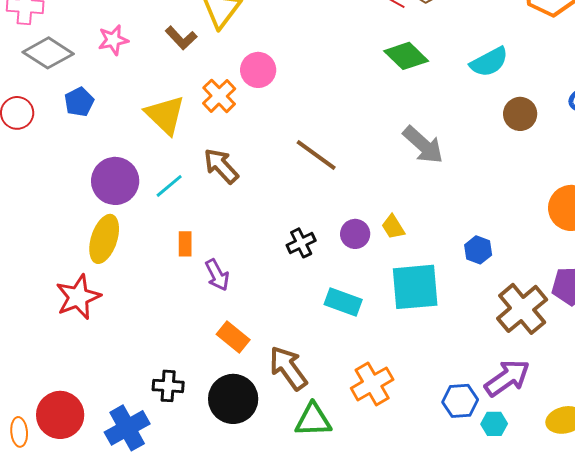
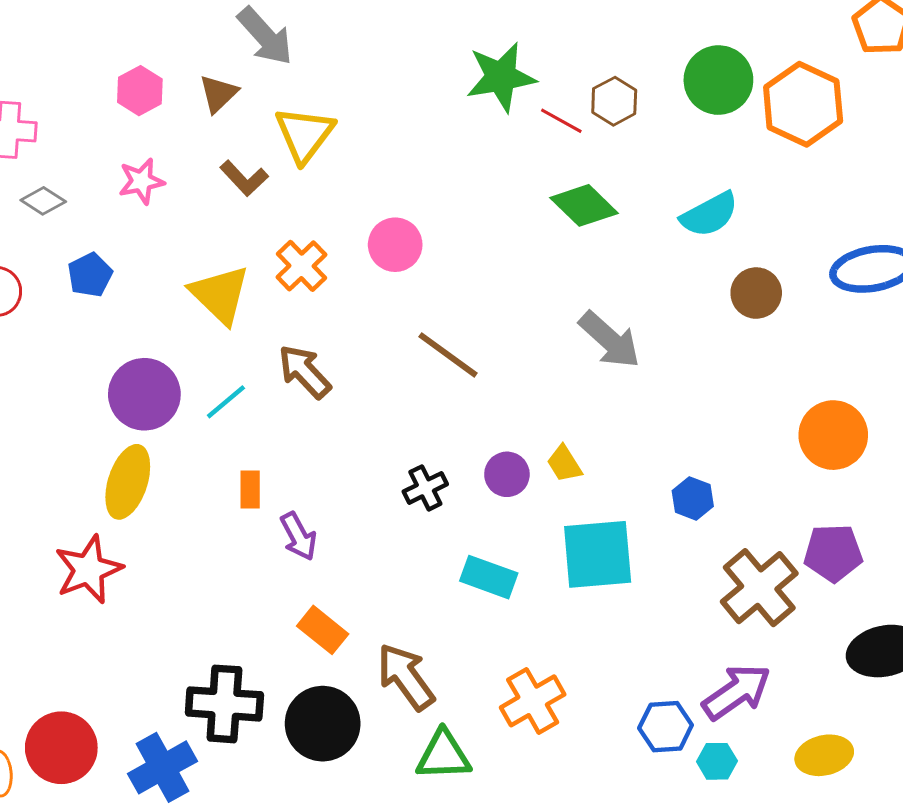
gray diamond: (48, 53) -> (43, 201), size x0.6
pink circle: (258, 70) -> (395, 245), moved
black cross: (168, 386) -> (224, 704), size x1.6

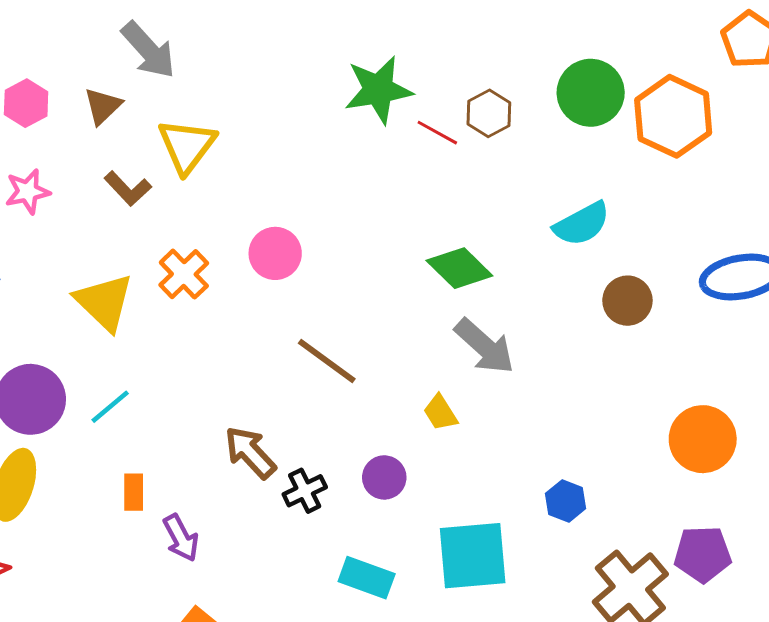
green diamond: (584, 205) -> (459, 268), moved
brown arrow: (305, 372) -> (250, 452), moved
yellow trapezoid: (564, 464) -> (440, 413), moved

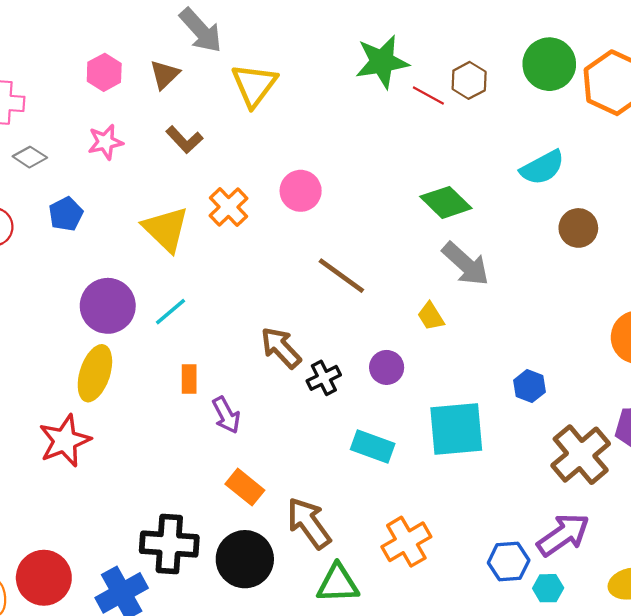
yellow triangle: (187, 146) -> (254, 85), moved

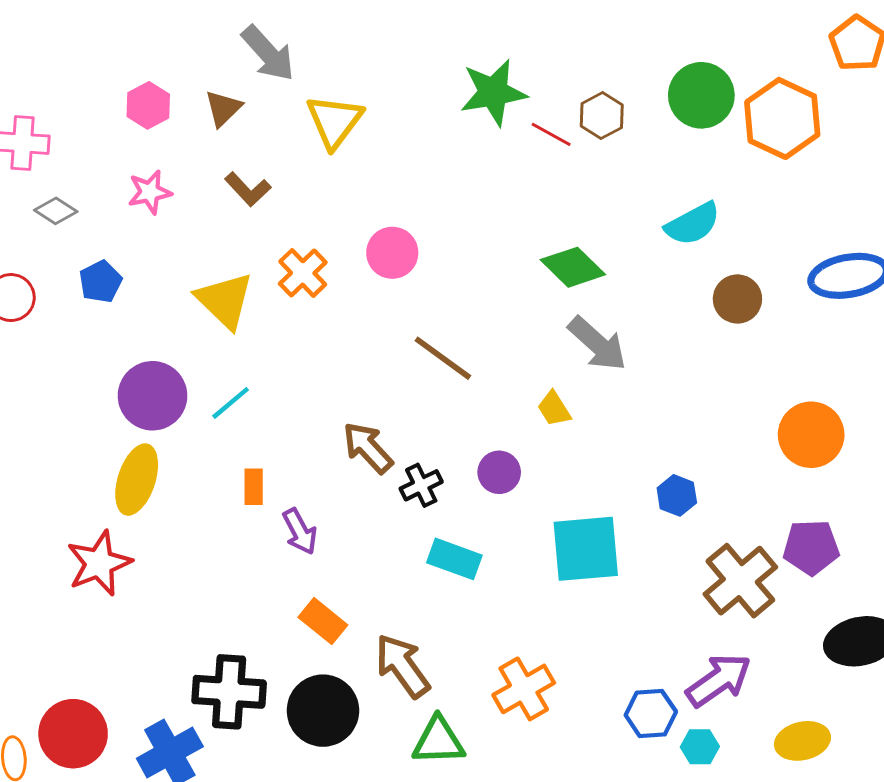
cyan rectangle: (373, 446) -> (454, 559), moved

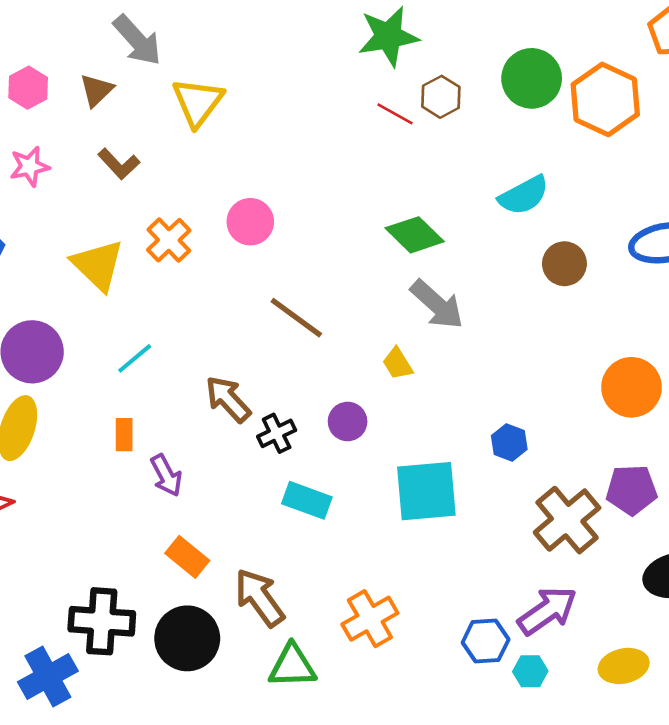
green star: (493, 92) -> (388, 36), moved
cyan line: (231, 403) -> (135, 358), moved

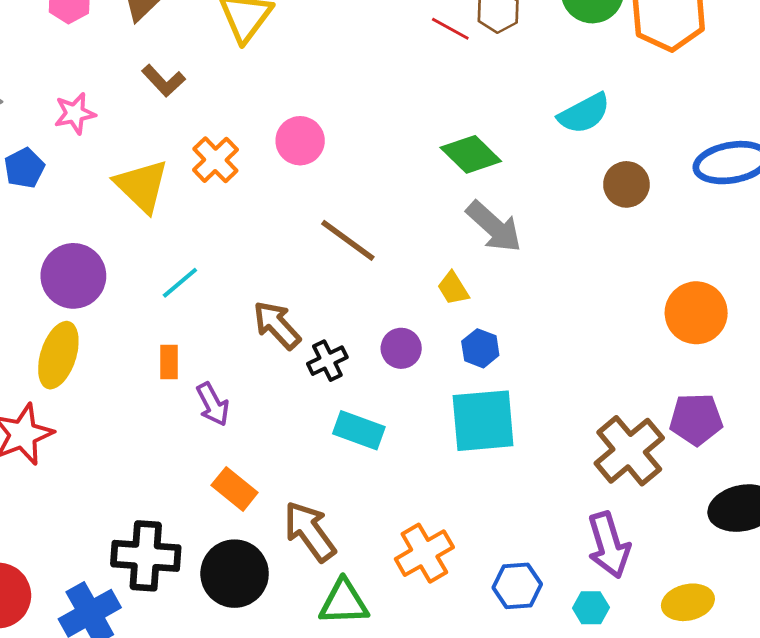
pink star: (29, 166) -> (75, 113), moved
blue hexagon: (509, 443) -> (480, 348), moved
purple arrow: (547, 611) -> (609, 545), turned 108
blue hexagon: (486, 641) -> (517, 586), moved

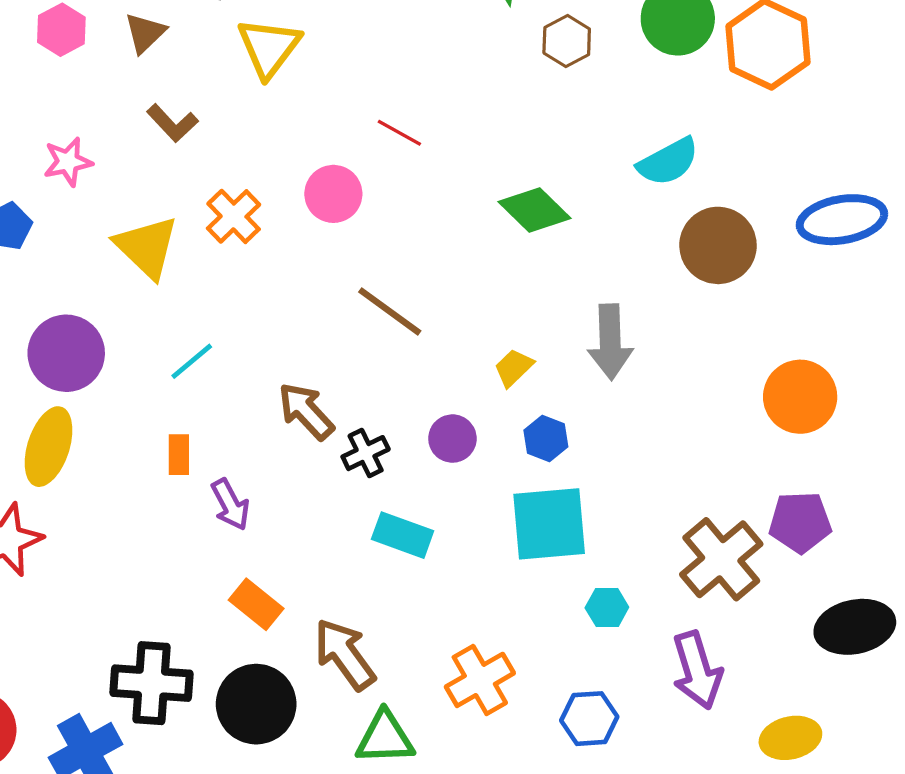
red line: (450, 29) -> (399, 133), moved
brown circle: (626, 184) -> (718, 245), size x1.4
gray arrow: (494, 227) -> (610, 342), moved, turned 46
yellow trapezoid: (453, 288) -> (514, 368), turned 78
cyan hexagon: (591, 608) -> (607, 608), moved

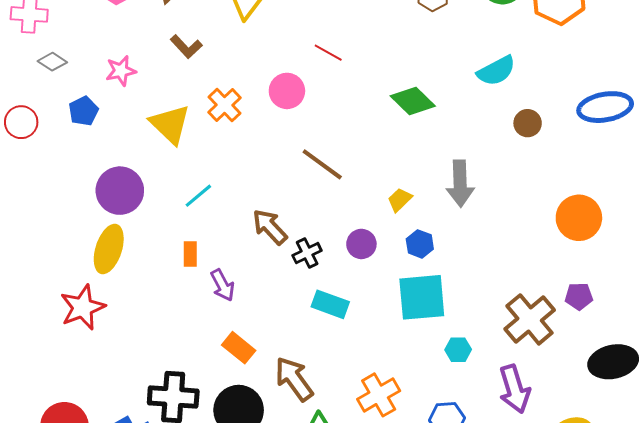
brown circle: (718, 245) -> (528, 123), size x0.6
purple pentagon: (800, 522) -> (579, 296), size x0.7

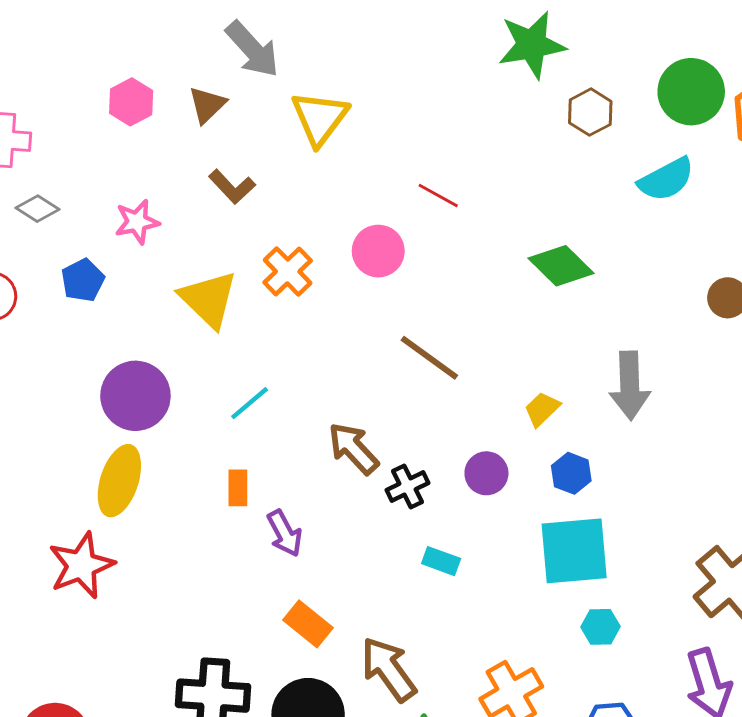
cyan semicircle: (496, 71) -> (666, 179), moved
cyan rectangle: (330, 304) -> (441, 561), size x0.7
cyan hexagon: (458, 350) -> (600, 627), moved

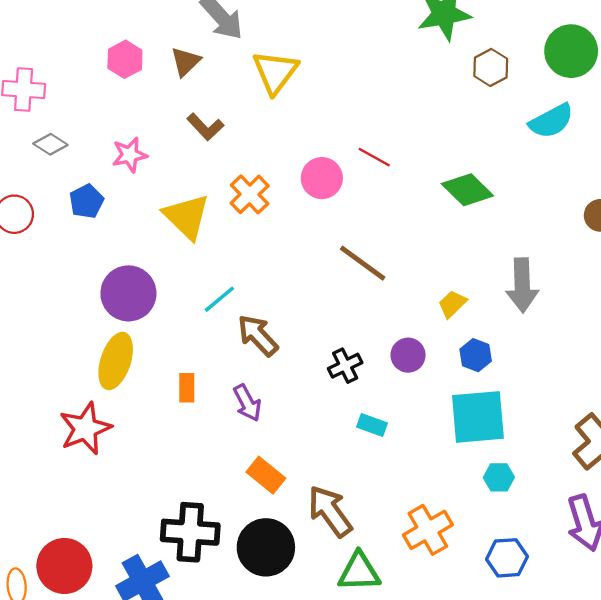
red line: (438, 195) -> (374, 157), moved
brown arrow: (353, 448) -> (258, 335), moved
orange rectangle: (238, 488) -> (187, 388), moved

